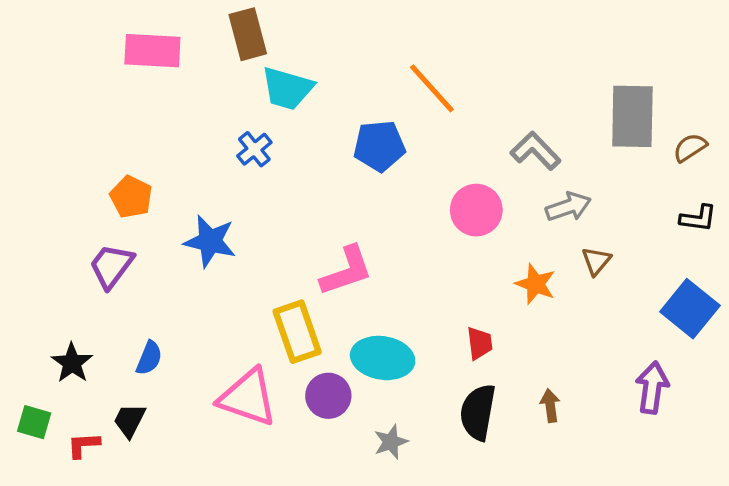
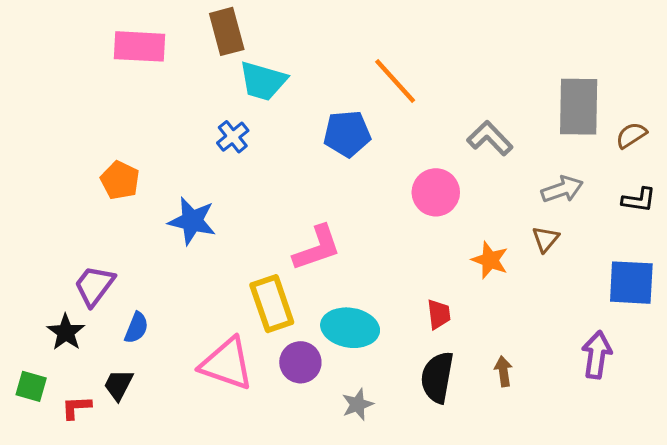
gray arrow: (568, 207) -> (562, 189), moved
purple trapezoid: (111, 266) -> (94, 286), moved
blue square: (690, 309) -> (631, 283), turned -36

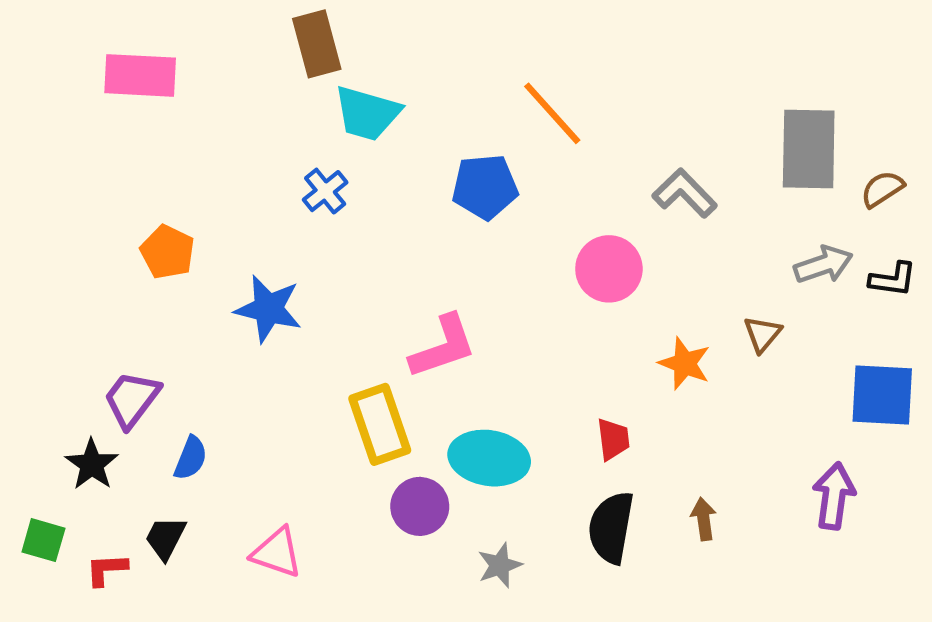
pink rectangle: (139, 46) -> (140, 75), moved
gray arrow: (562, 189) -> (823, 265), moved
pink triangle: (227, 364) -> (277, 553), moved, size x0.7

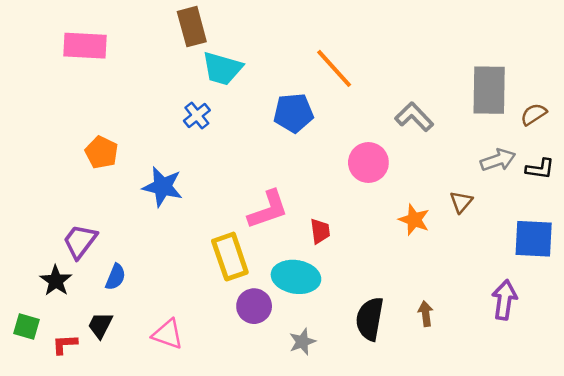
red trapezoid: (613, 439) -> (320, 231), moved

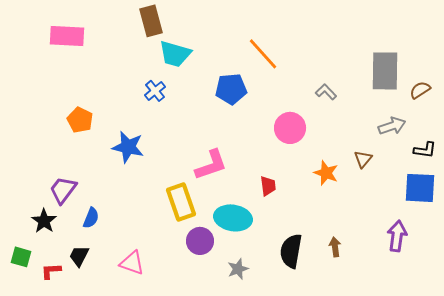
gray L-shape: (414, 117) -> (326, 92), size x0.7
black L-shape: (540, 169) -> (425, 150), moved
red trapezoid: (320, 231) -> (268, 186), moved

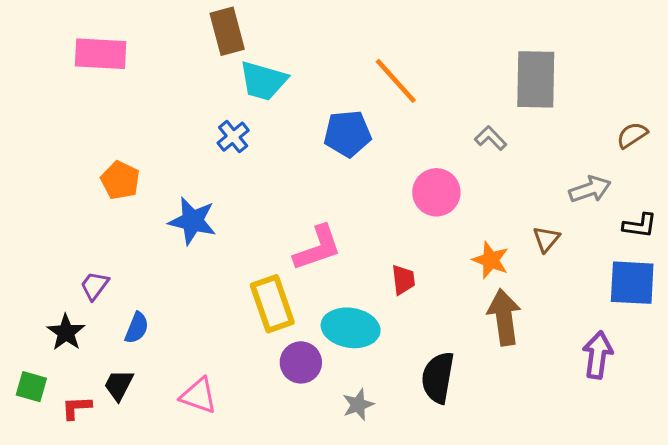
gray rectangle: (385, 71) -> (536, 79), moved
purple trapezoid: (63, 190) -> (95, 286), size x0.7
brown arrow: (335, 247) -> (504, 317), moved, size x1.8

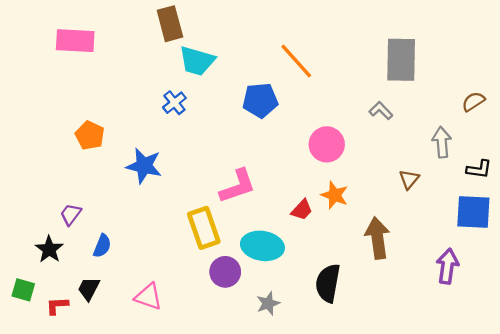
gray L-shape: (491, 138) -> (381, 111), moved
gray arrow: (590, 189) -> (442, 142), turned -76
orange star: (491, 260) -> (335, 195), moved
red trapezoid: (403, 280) -> (302, 210), turned 50

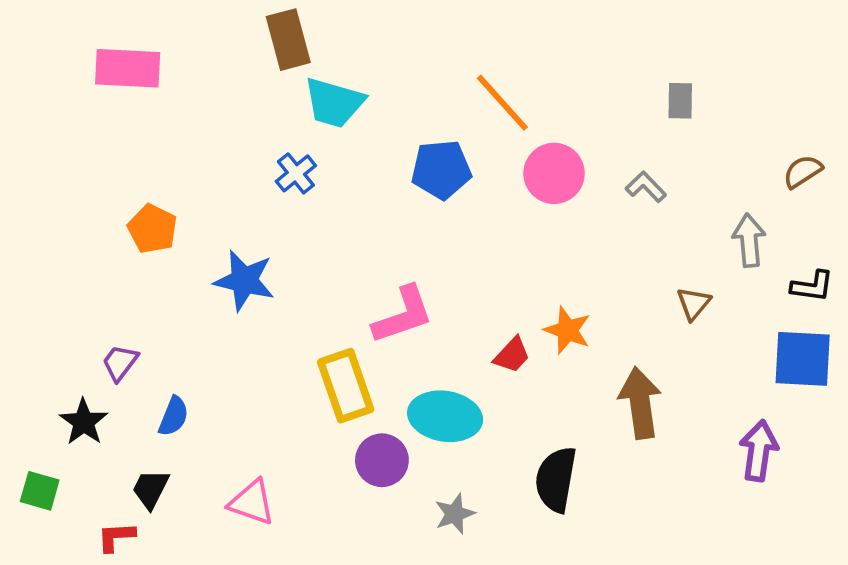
gray rectangle: (401, 60) -> (680, 101), size x0.5
pink circle: (327, 144) -> (554, 173), moved
red L-shape: (57, 306) -> (116, 537), moved

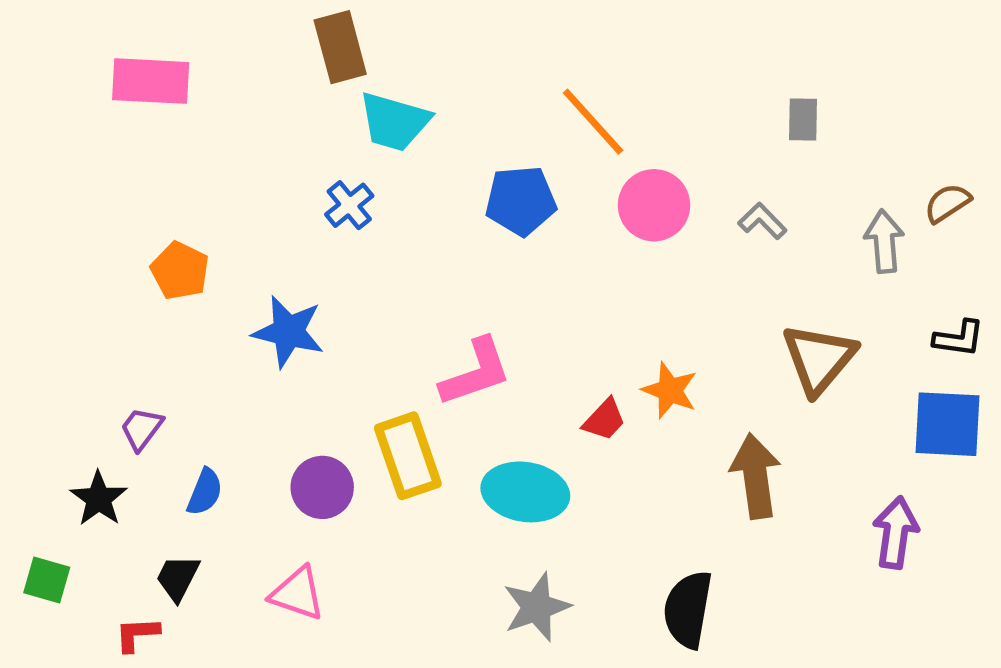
gray arrow: (749, 240) -> (884, 241), moved
brown triangle: (694, 303) -> (819, 359), size x1.8
purple circle: (382, 460) -> (322, 487), moved
black semicircle: (556, 479) -> (688, 609), moved
gray star: (455, 514) -> (537, 607), size x1.4

